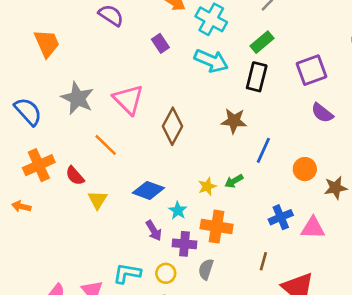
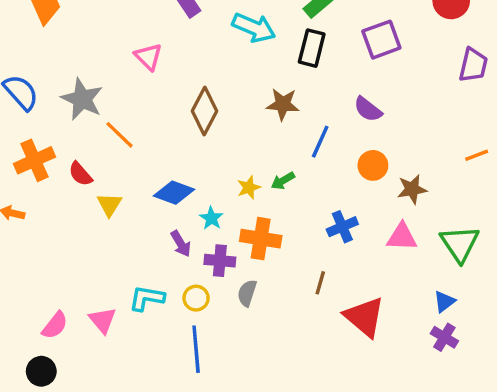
gray star: (78, 98) -> (82, 99), moved
pink triangle: (128, 100) -> (148, 57), moved, size x0.7
purple semicircle: (322, 113) -> (368, 109), moved
pink triangle: (313, 228) -> (402, 237), moved

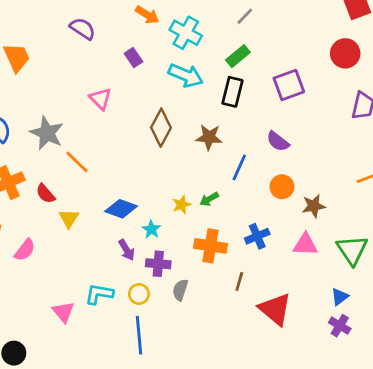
brown diamond: (205, 111) -> (161, 128), moved
orange cross: (261, 239) -> (210, 246), moved
pink semicircle: (55, 325) -> (25, 250), moved

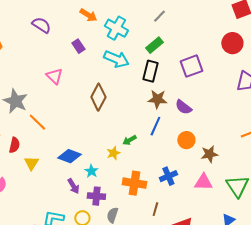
brown star: (209, 137) -> (157, 99), moved
red semicircle: (45, 194) -> (14, 145), turned -126
green arrow: (209, 199) -> (129, 140), moved

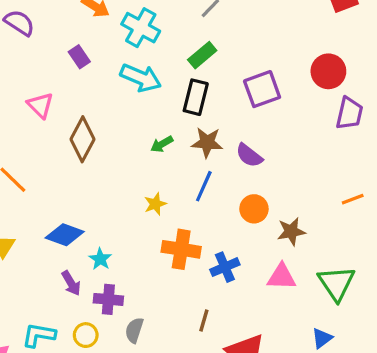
red circle: (232, 43) -> (328, 71), moved
brown diamond: (98, 97) -> (82, 139), moved
green arrow: (129, 140) -> (162, 144), moved
yellow star: (113, 153) -> (155, 204), moved
orange cross: (134, 183) -> (181, 249), moved

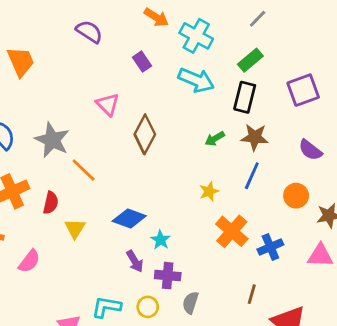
purple semicircle: (249, 155) -> (310, 150), moved
orange cross: (181, 249) -> (232, 231), turned 32

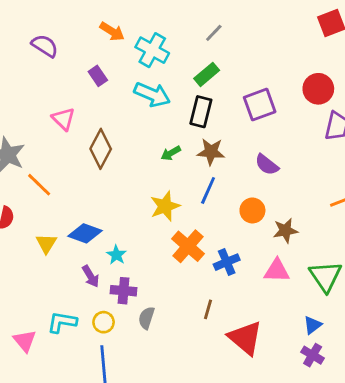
yellow star: (209, 191) -> (165, 206), size x1.5
yellow triangle: (75, 228) -> (46, 243), moved

